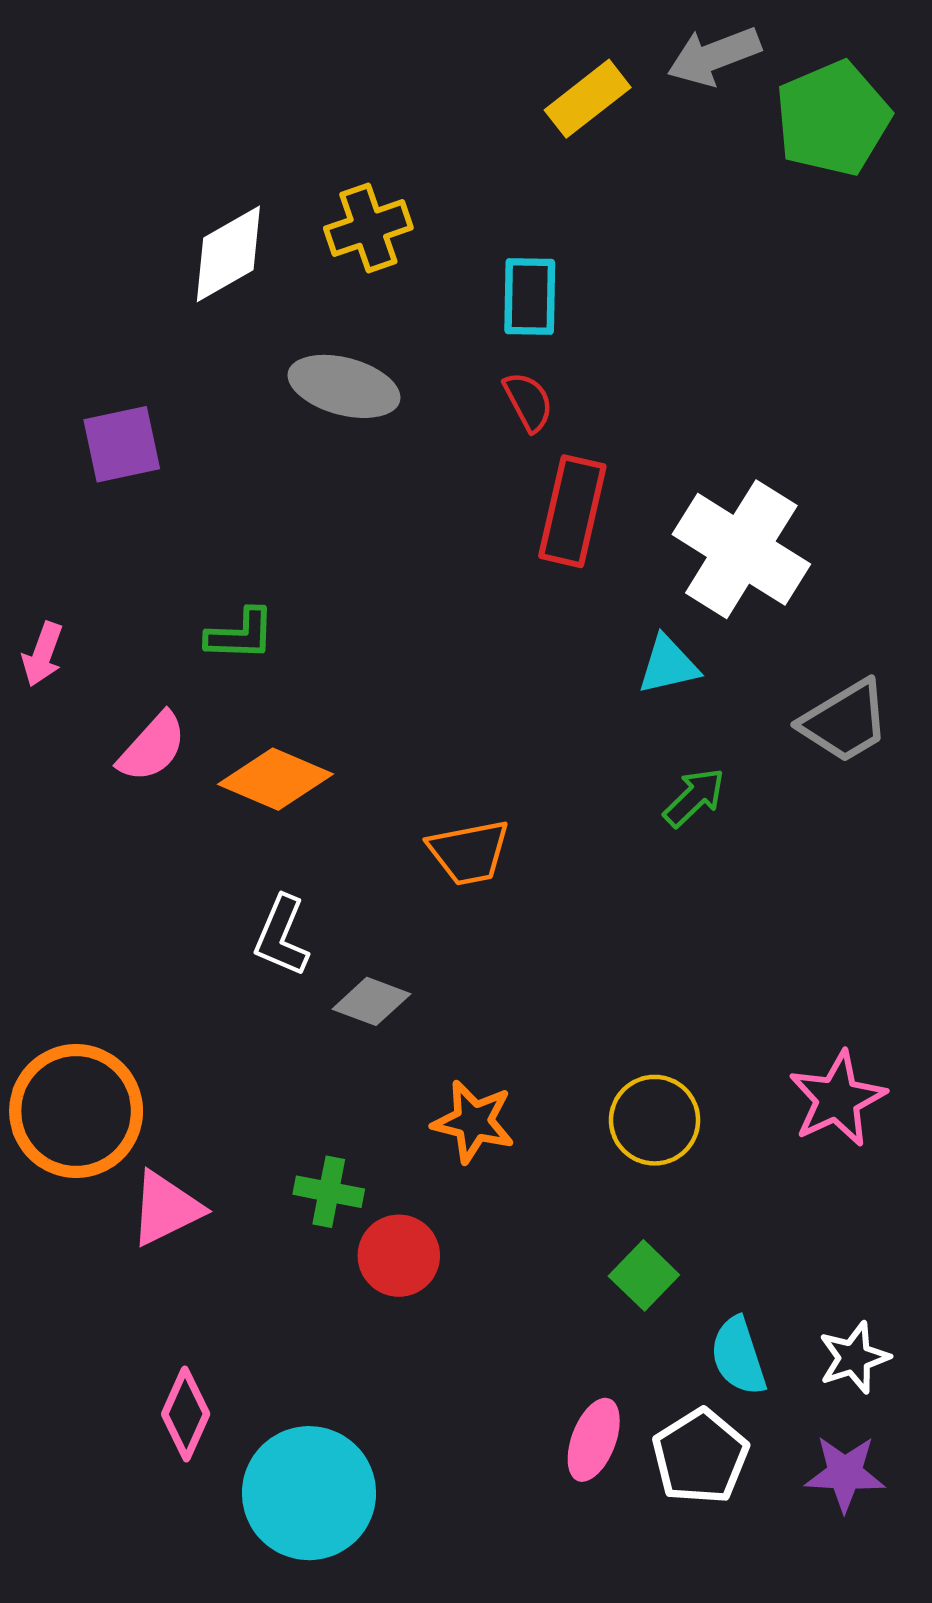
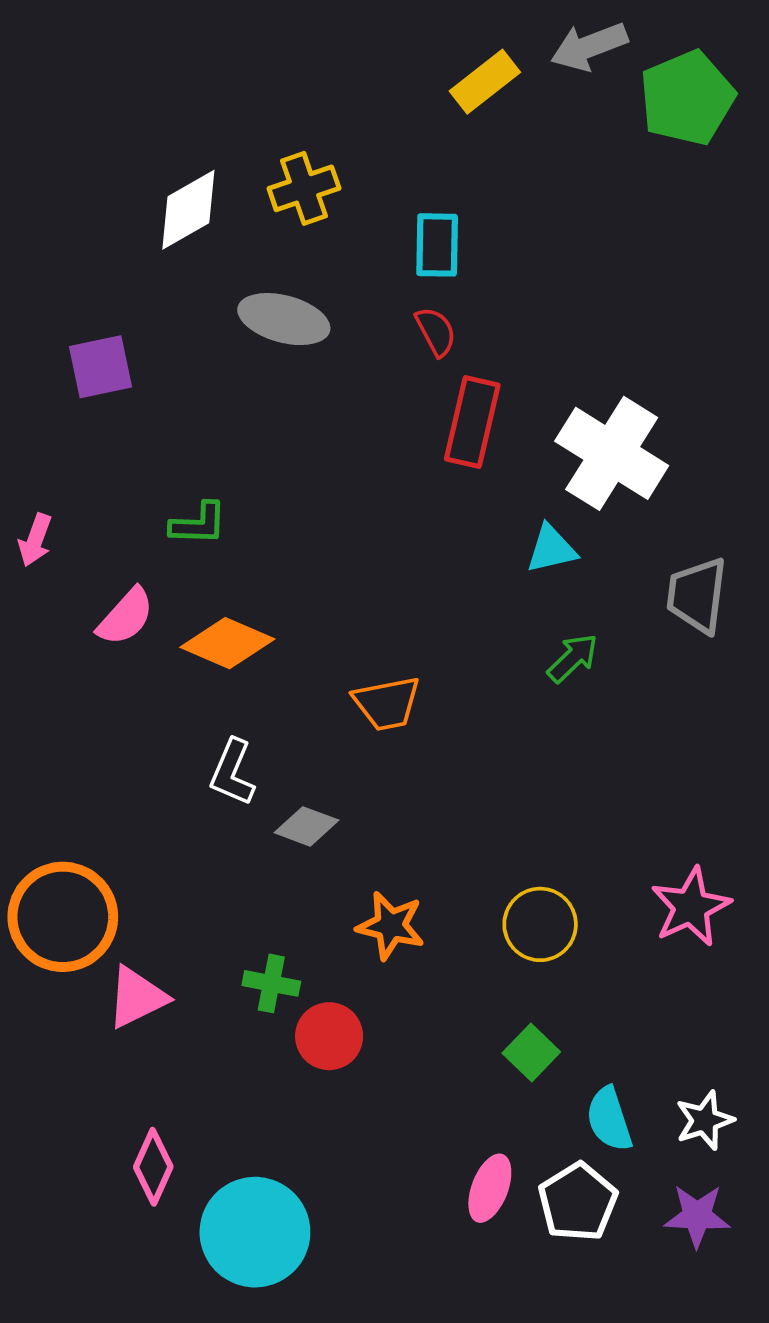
gray trapezoid: (845, 721) -> (697, 595), turned 128

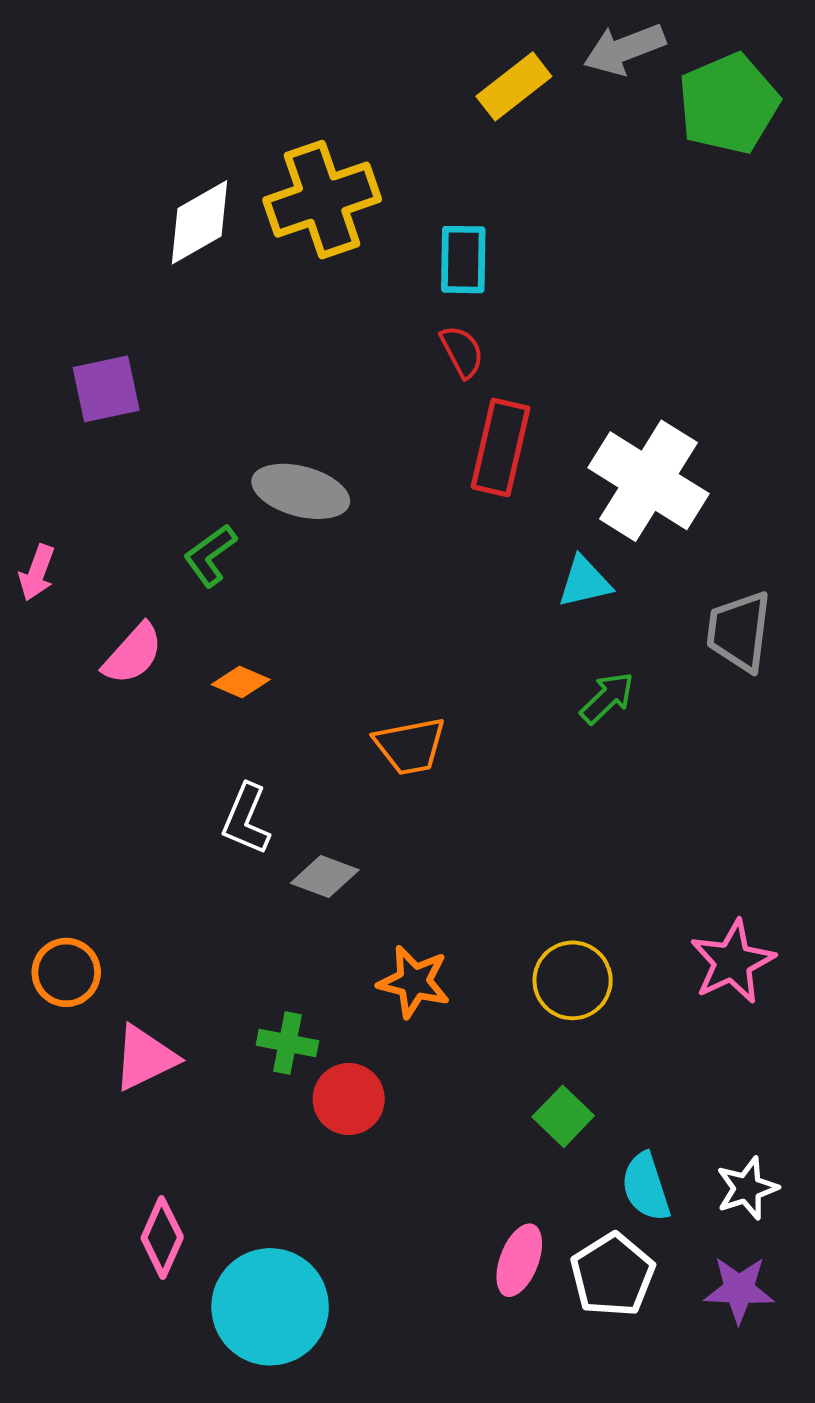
yellow cross: (304, 188) -> (322, 200), size x1.5
gray ellipse: (284, 319) -> (301, 491), moved
green L-shape: (198, 524) -> (210, 555), turned 142
orange diamond: (227, 643) -> (241, 682), size x0.6
orange circle: (63, 917) -> (66, 972), size x0.6

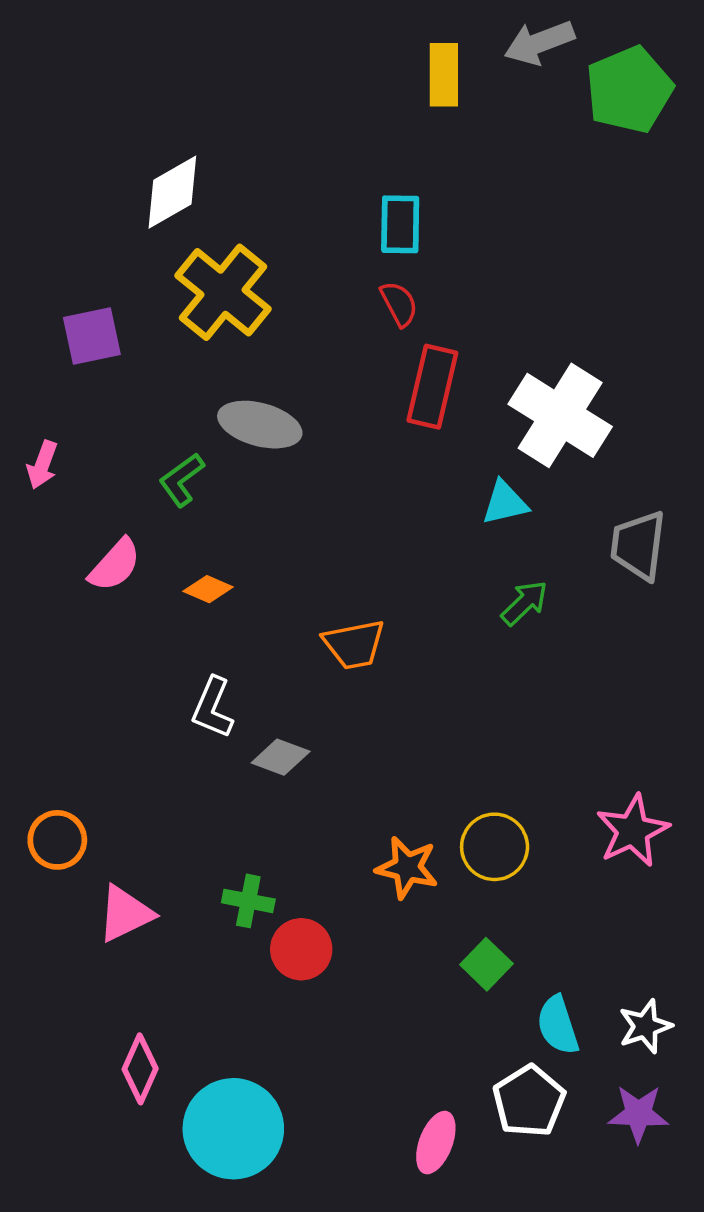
yellow rectangle: (514, 86) -> (444, 75), turned -52
yellow cross: (322, 200) -> (223, 292), moved, turned -32
pink arrow: (37, 573) -> (42, 465), moved
orange star: (414, 982) -> (407, 868), moved
pink ellipse: (519, 1260) -> (436, 1143), moved

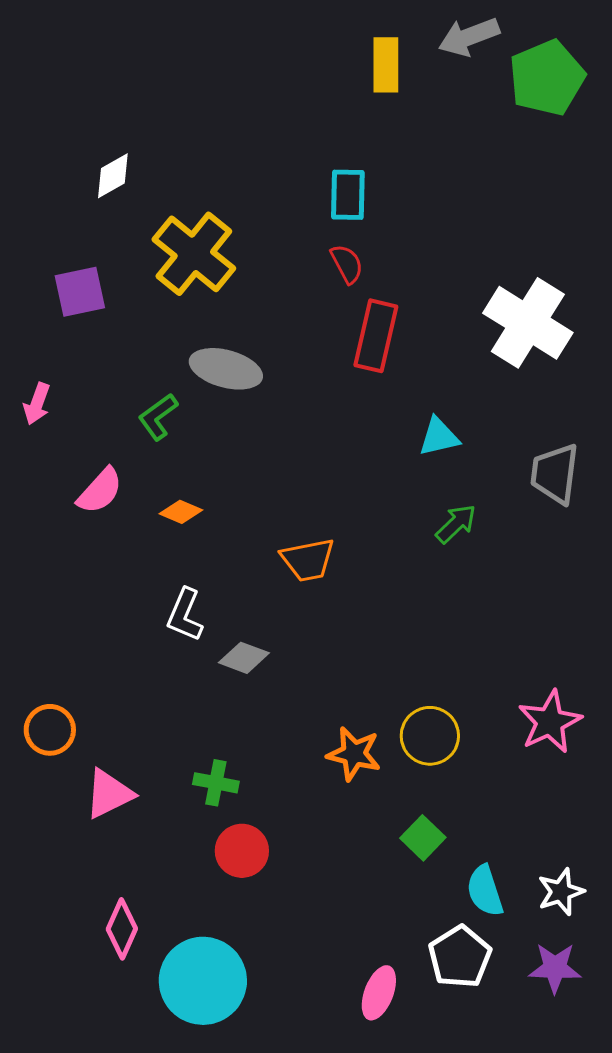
white diamond: (172, 192) -> (113, 176), moved, size x0.7
white cross: (560, 415) -> (528, 323), moved
red circle: (301, 949) -> (242, 851), moved

